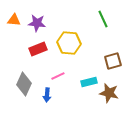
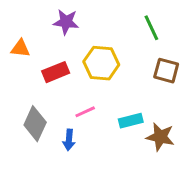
orange triangle: (14, 20) -> (20, 48), moved
purple star: (37, 23) -> (66, 22), moved
brown square: (113, 61) -> (166, 71), moved, turned 30

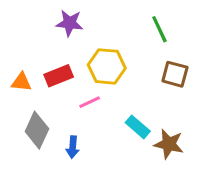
orange triangle: (20, 48) -> (21, 82), moved
pink line: (85, 112) -> (90, 102), moved
cyan rectangle: (131, 121) -> (138, 127), turned 55

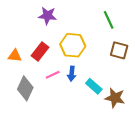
red rectangle: (59, 76) -> (40, 51), turned -30
pink line: (90, 102) -> (53, 75), moved
blue arrow: (73, 147) -> (72, 74), moved

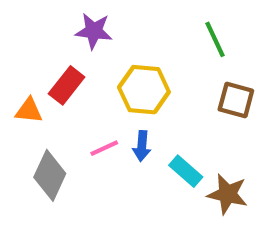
red rectangle: (40, 51) -> (67, 85), moved

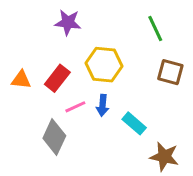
red rectangle: (67, 85) -> (57, 78), moved
gray diamond: (50, 175) -> (54, 137), moved
brown star: (228, 194) -> (164, 157), moved

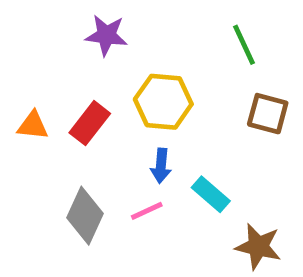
pink line: (75, 107) -> (147, 211), moved

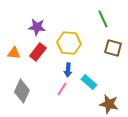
purple star: (106, 35) -> (37, 27), moved
pink line: (147, 211) -> (62, 89), turned -32
gray diamond: (85, 216) -> (22, 91), moved

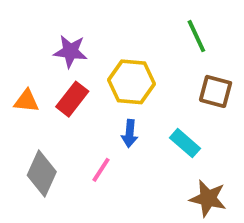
cyan rectangle: (89, 82) -> (185, 143), moved
pink line: (62, 89) -> (101, 170), moved

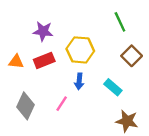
brown square: (216, 91) -> (132, 56), turned 30
red rectangle: (72, 99) -> (44, 60), turned 30

